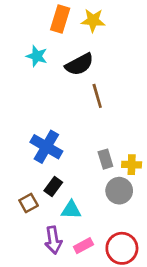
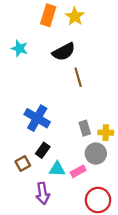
yellow star: (93, 20) -> (75, 16), turned 30
cyan star: (37, 56) -> (19, 48), moved
pink rectangle: (83, 246) -> (78, 171), moved

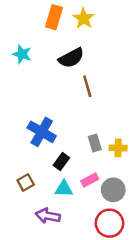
black rectangle: (43, 150) -> (61, 161), moved
gray circle: (96, 154) -> (113, 190), moved
pink rectangle: (78, 171) -> (90, 180), moved
purple arrow: (43, 193) -> (48, 216), turned 110

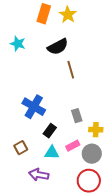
yellow cross: (118, 148) -> (96, 130), moved

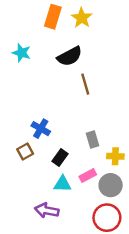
blue cross: (34, 107) -> (41, 129), size x0.7
brown square: (21, 148) -> (25, 151), moved

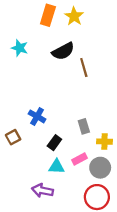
brown line: (85, 84) -> (84, 67), moved
brown square: (25, 151) -> (13, 137), moved

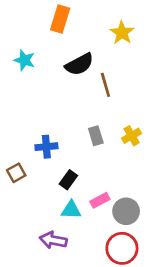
yellow star: (74, 16) -> (122, 33), moved
blue cross: (37, 116) -> (46, 147), turned -35
gray rectangle: (84, 126) -> (96, 136), moved
yellow cross: (105, 142) -> (132, 136), moved, turned -32

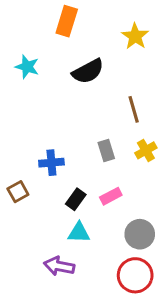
brown line: (105, 85) -> (134, 109), moved
pink rectangle: (100, 200) -> (111, 196), moved

